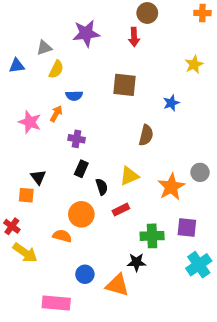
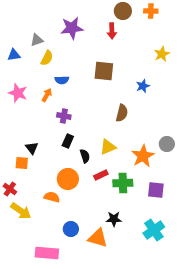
orange cross: (202, 13) -> (151, 11), moved
pink star: (30, 122) -> (18, 93), moved
green cross: (152, 236) -> (123, 183), moved
cyan cross: (199, 265) -> (154, 230), moved

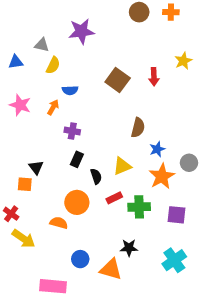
red arrow: (112, 31) -> (154, 77), moved
gray triangle: (37, 40) -> (42, 45), turned 32
brown square: (104, 71) -> (118, 80), turned 30
blue star: (143, 86) -> (157, 149), moved

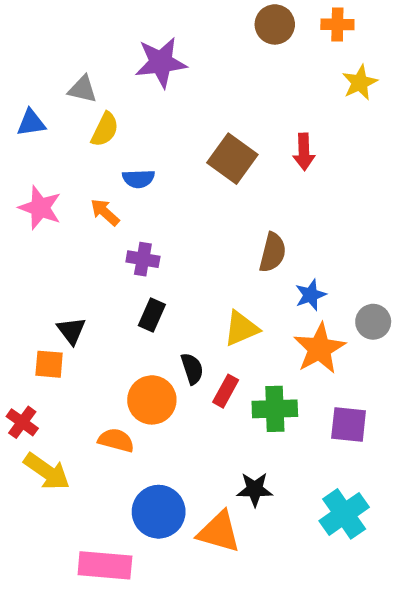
yellow star: (183, 61) -> (360, 83), moved
orange arrow: (53, 107) -> (105, 212), turned -77
black semicircle: (96, 176) -> (192, 369), moved
red rectangle: (114, 198) -> (226, 391), turned -35
blue circle: (80, 259) -> (159, 512), size x1.5

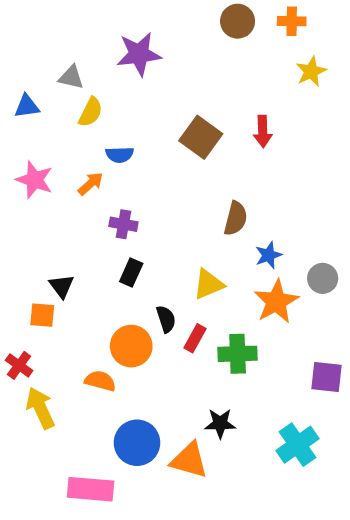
orange arrow: (105, 212) -> (91, 184), turned 96
purple square: (349, 425) -> (327, 377), moved
yellow arrow: (47, 472) -> (40, 408), turned -150

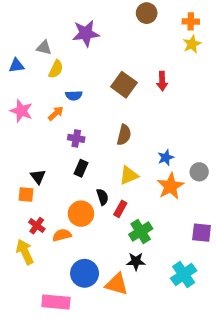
orange cross: (292, 21) -> (191, 21), moved
brown semicircle: (236, 218) -> (124, 135), moved
green cross: (238, 354) -> (141, 232), moved, turned -30
red cross: (19, 365) -> (37, 226), moved
orange semicircle: (100, 381) -> (62, 235), turned -30

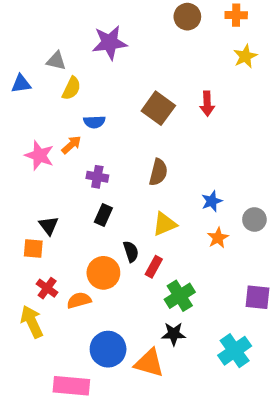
orange cross: (191, 21) -> (236, 15), moved
pink star: (21, 111) -> (39, 155), moved
orange star: (170, 186) -> (218, 238), size x0.6

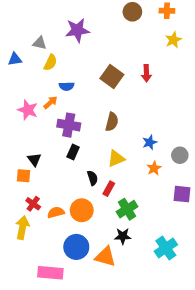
purple cross: (97, 177) -> (69, 125), size x1.5
orange circle: (103, 273) -> (82, 210), moved
purple square: (257, 297) -> (182, 194), moved
yellow arrow: (32, 322) -> (22, 228), turned 35

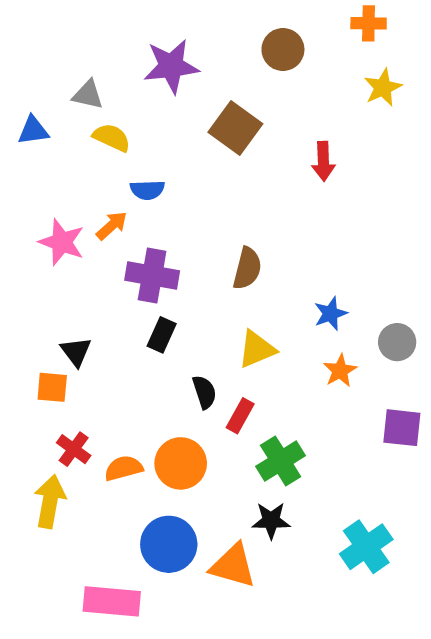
brown circle: (132, 12) -> (283, 50), moved
yellow semicircle: (50, 62) -> (112, 138), turned -91
brown square: (112, 77) -> (235, 128), moved

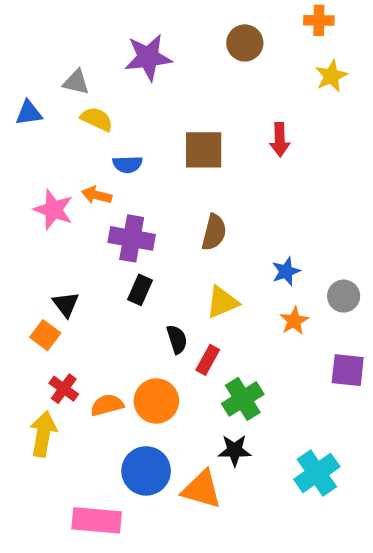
brown square: (235, 128) -> (204, 150), moved, turned -36
orange arrow: (112, 226) -> (97, 195), turned -124
orange square: (52, 387) -> (45, 335), turned 32

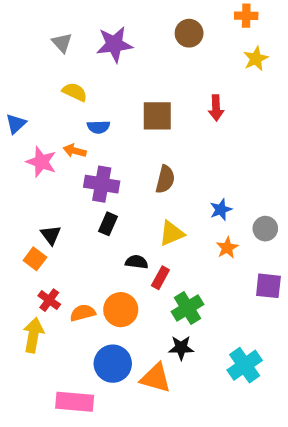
gray triangle: (76, 82) -> (62, 43), moved, turned 35
blue triangle: (29, 113) -> (16, 124), moved, turned -35
black semicircle: (177, 339) -> (137, 262), turned -65

